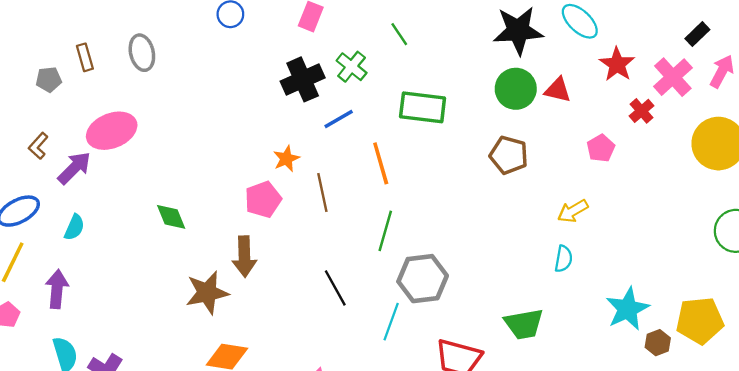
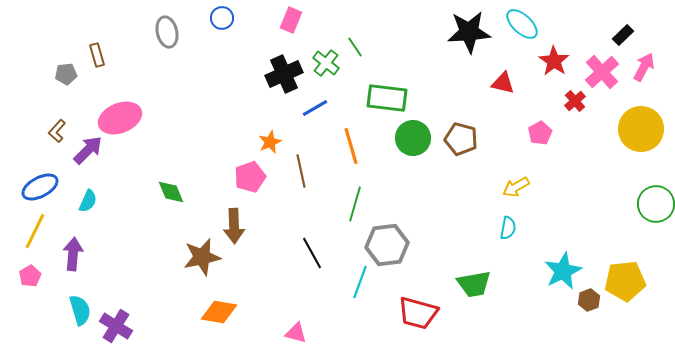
green line: (399, 34) -> (355, 47), moved
gray ellipse: (142, 53) -> (167, 32), moved
green circle: (516, 89) -> (413, 138), moved

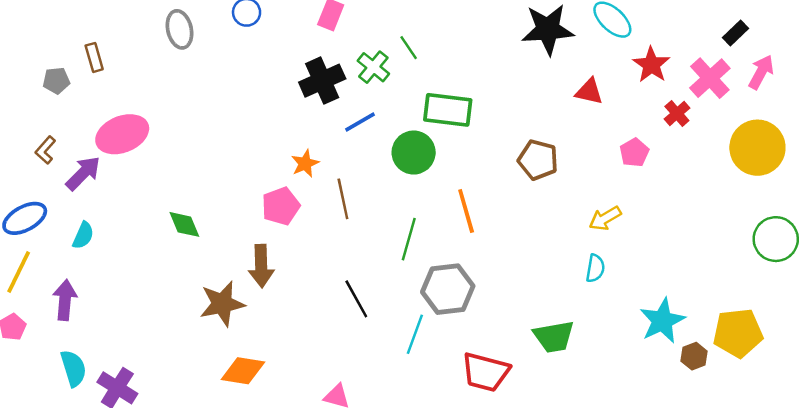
green circle: (413, 138) -> (414, 153), moved
orange line: (351, 146) -> (466, 211), moved

